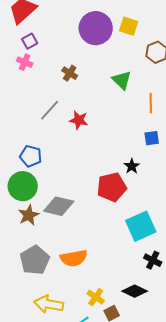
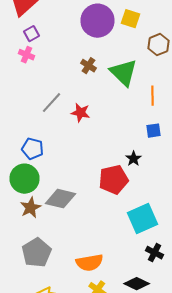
brown cross: (70, 73) -> (88, 66), moved
green triangle: (122, 80) -> (124, 73), size x1.4
orange semicircle: (74, 258) -> (90, 263), moved

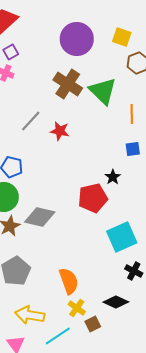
yellow square: (130, 19) -> (122, 37), moved
brown cross: (88, 66) -> (68, 84), size x1.8
orange semicircle: (90, 263) -> (69, 281), turned -100

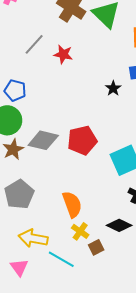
black star: (113, 177) -> (113, 88), moved
red pentagon: (93, 198) -> (82, 140), moved
cyan line: (58, 336) -> (61, 259), turned 64

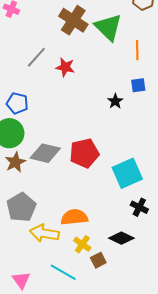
orange semicircle: (72, 204) -> (74, 217), turned -76
yellow arrow: (33, 238) -> (44, 233), moved

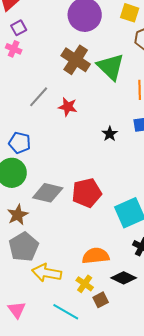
black star: (115, 101) -> (110, 134), moved
brown star: (15, 162) -> (18, 215), moved
orange semicircle: (74, 217) -> (96, 256), moved
pink triangle: (21, 280) -> (17, 310), moved

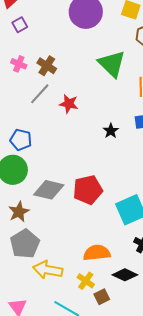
pink cross: (14, 49) -> (19, 64), moved
brown cross: (76, 60) -> (47, 66), moved, size x0.7

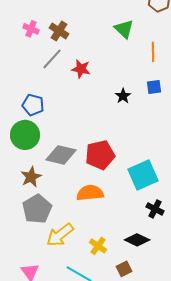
green triangle: (112, 64) -> (124, 29), size x0.7
orange semicircle: (97, 253) -> (90, 193), moved
yellow arrow: (48, 270) -> (60, 235), turned -48
brown square: (102, 297) -> (124, 269), moved

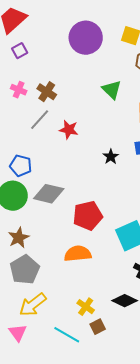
gray diamond: (61, 155) -> (49, 194), moved
yellow arrow: (60, 235) -> (33, 305), moved
brown square: (124, 269) -> (98, 327), moved

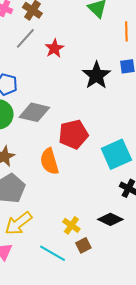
red star: (69, 130) -> (54, 48), turned 30
black star: (111, 157) -> (96, 75), size x1.8
orange semicircle: (78, 254) -> (49, 161), moved, turned -100

